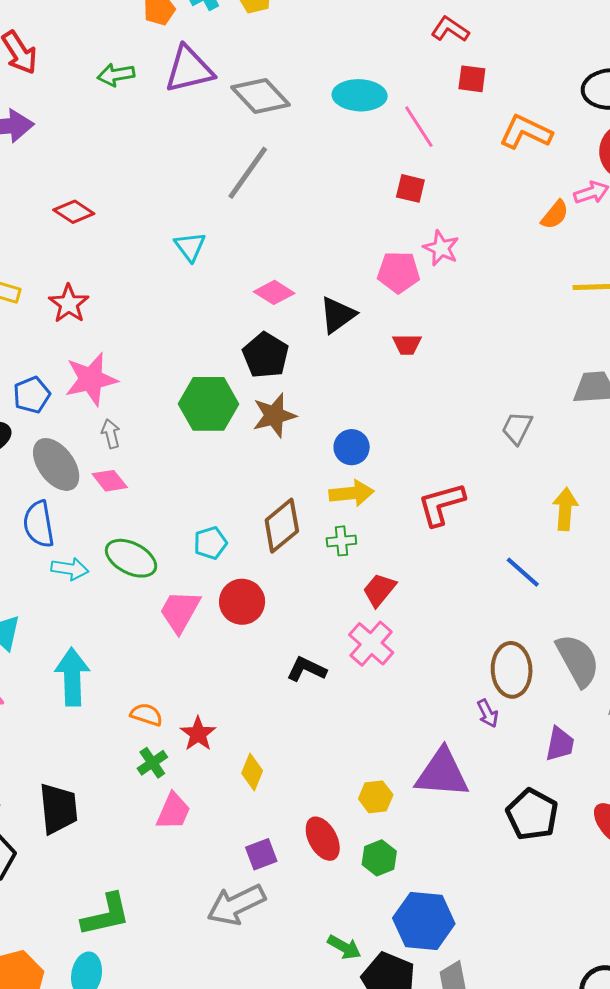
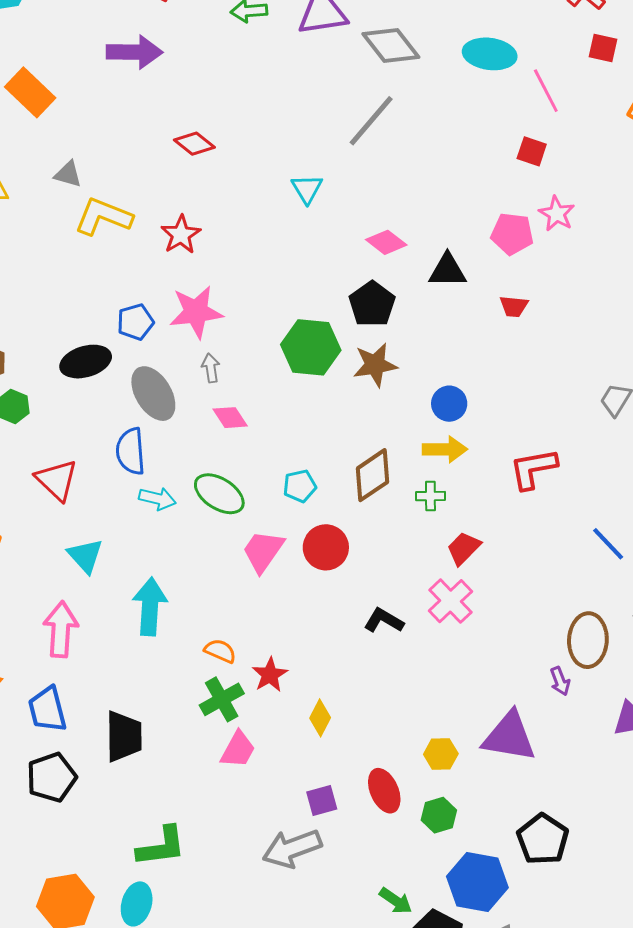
black triangle: (338, 315) -> (447, 271), turned 30
pink diamond: (110, 481) -> (230, 418), moved
green cross: (152, 763) -> (222, 699), size x1.4
black pentagon: (532, 814) -> (543, 839), moved

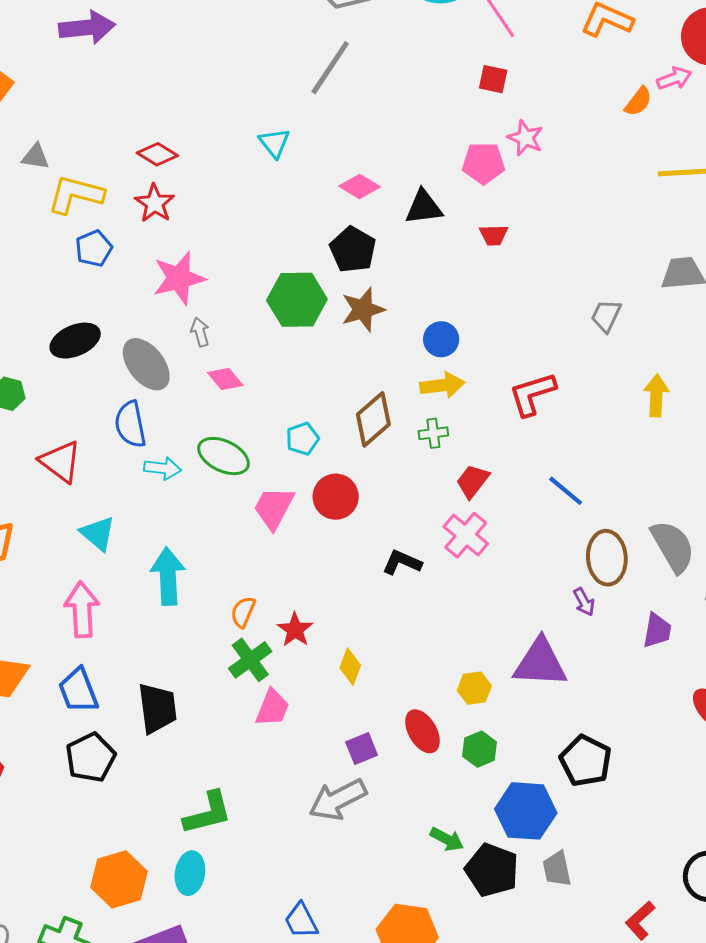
red diamond: (194, 144) -> (157, 154), moved
blue pentagon: (135, 322) -> (94, 248), moved
blue line: (608, 544) -> (566, 491), moved
orange semicircle: (220, 651) -> (243, 612), turned -84

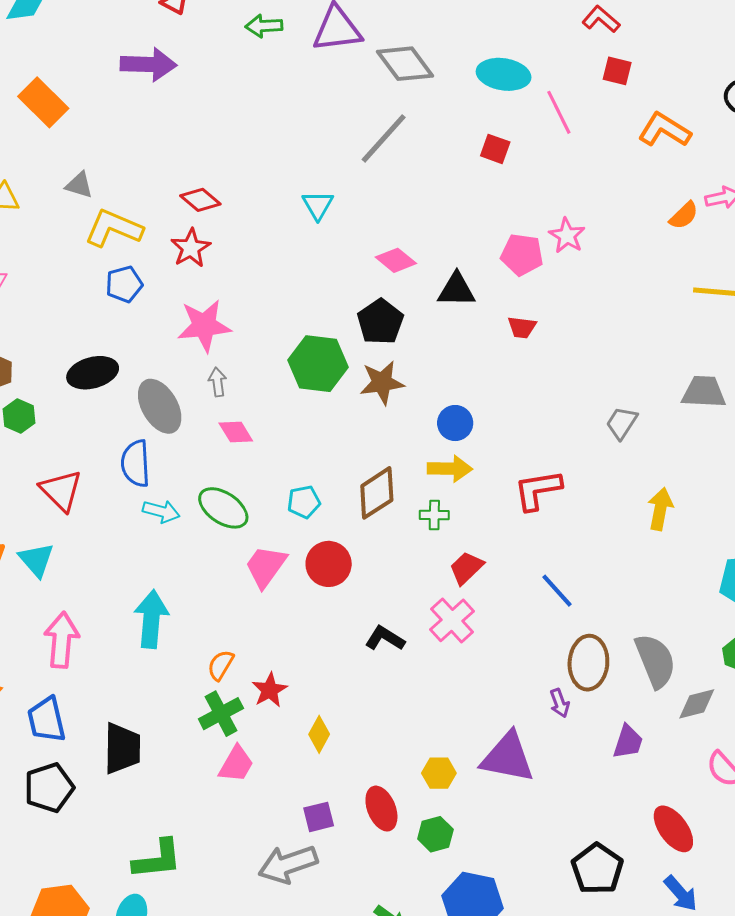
red square: (493, 79) -> (495, 149), moved
cyan triangle: (98, 533) -> (36, 560), moved
black pentagon: (586, 761) -> (597, 869), moved

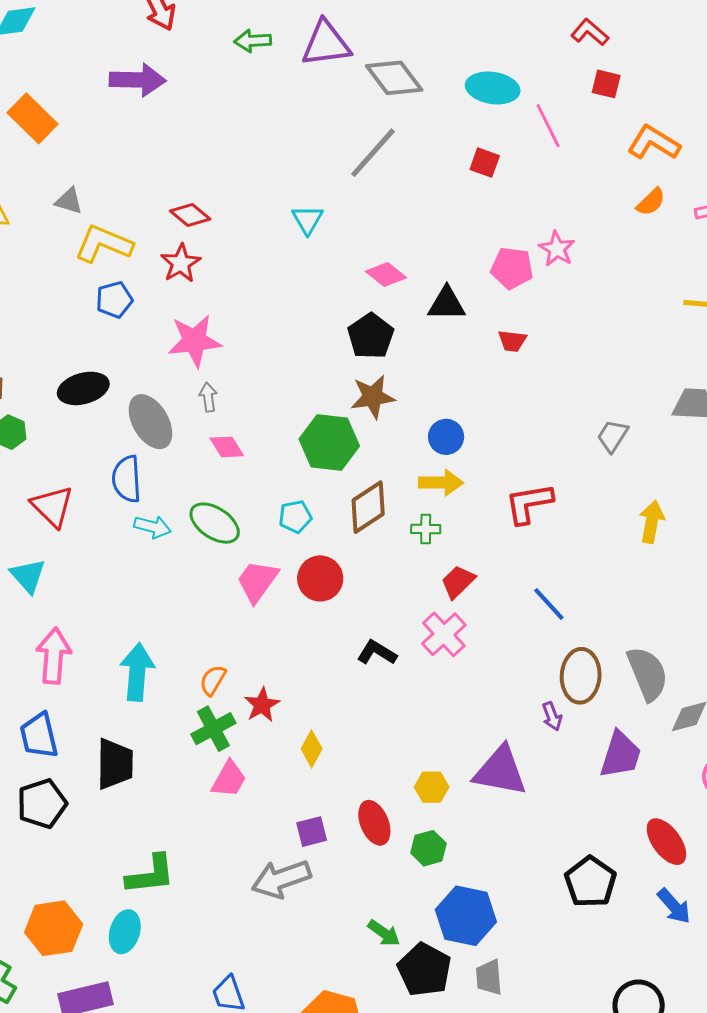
orange semicircle: (684, 215) -> (651, 202), moved
green hexagon: (318, 364) -> (329, 442), moved
cyan arrow: (151, 619) -> (137, 672), moved
purple trapezoid: (628, 742) -> (621, 755), size x1.4

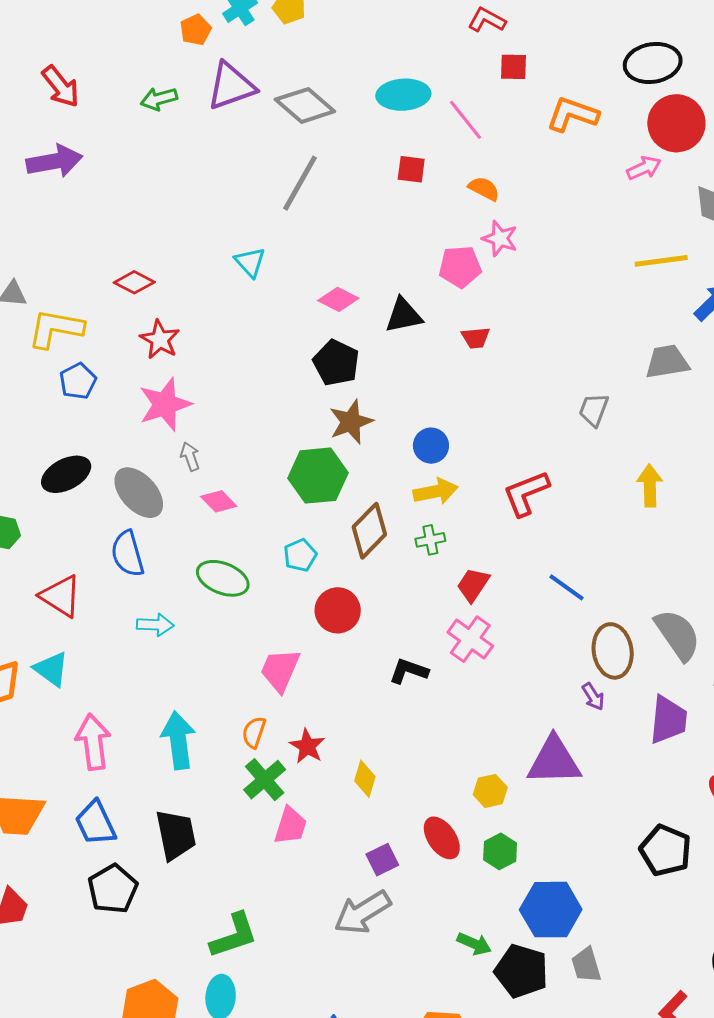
orange semicircle: (651, 202) -> (484, 189), moved, turned -96
red star: (181, 263) -> (160, 340), moved
cyan arrow: (153, 527) -> (155, 625), moved
pink trapezoid: (257, 581) -> (280, 670), moved

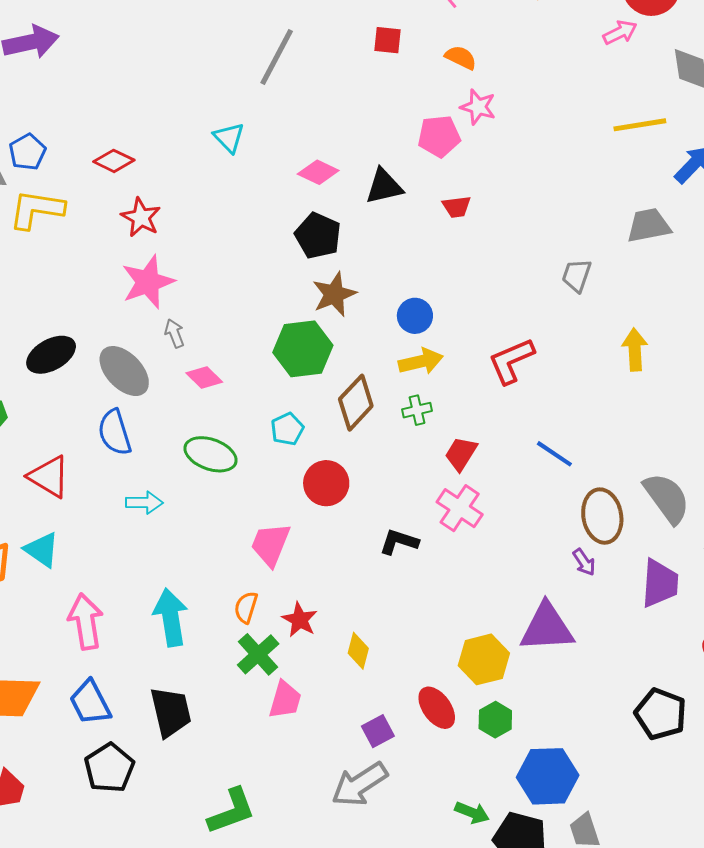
blue pentagon: (78, 381) -> (27, 152), moved
yellow hexagon: (490, 791) -> (484, 659), size x1.5

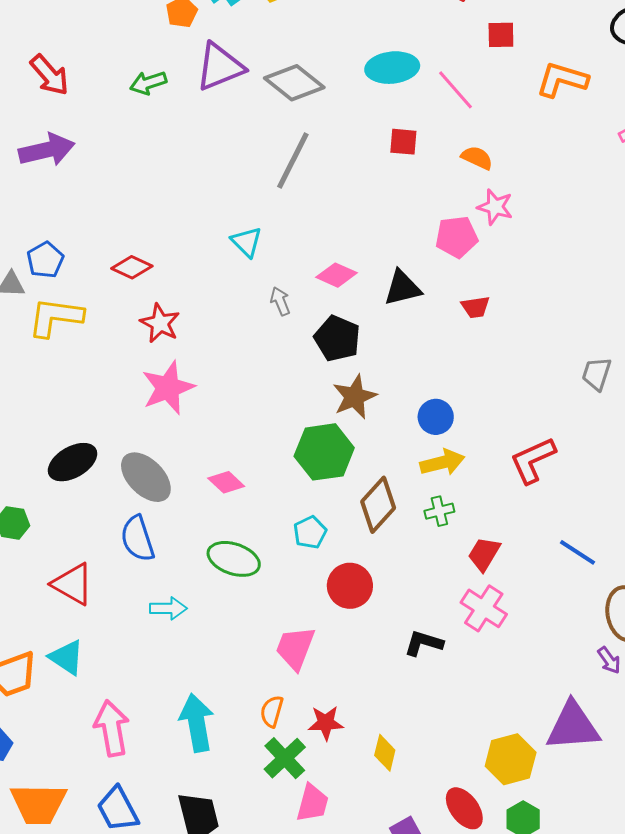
gray arrow: (174, 333) -> (280, 301), moved
red star: (300, 620) -> (326, 723), turned -30

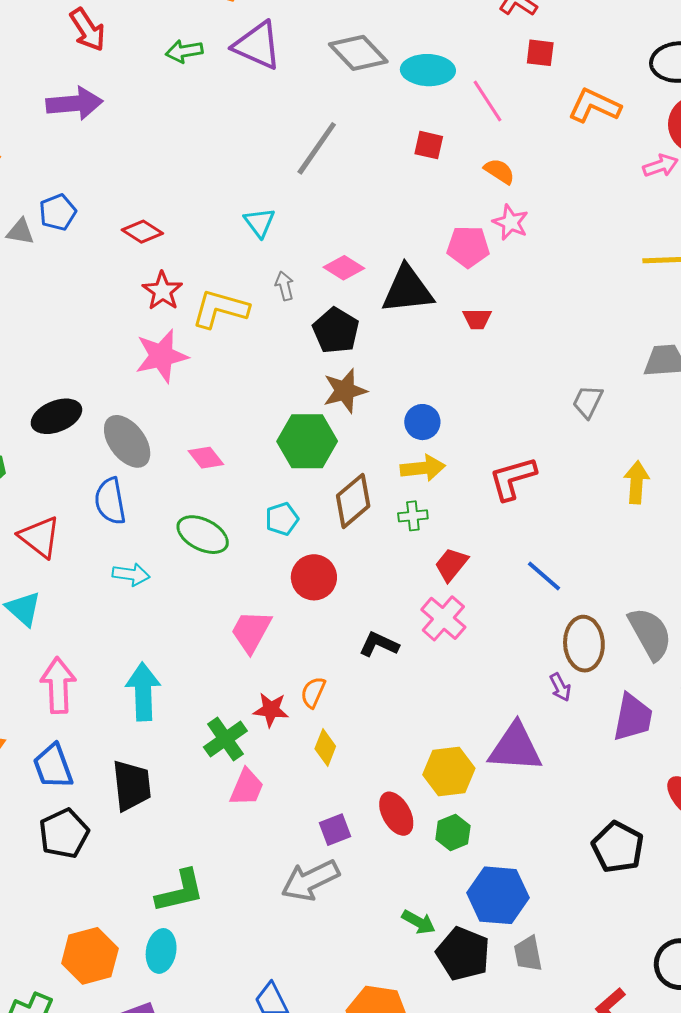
purple triangle: (220, 67) -> (257, 45), turned 38
gray diamond: (294, 83) -> (358, 53), moved
black triangle: (403, 288) -> (407, 290), size x1.4
yellow L-shape: (55, 317) -> (220, 309), moved
orange semicircle: (272, 711) -> (313, 692), moved

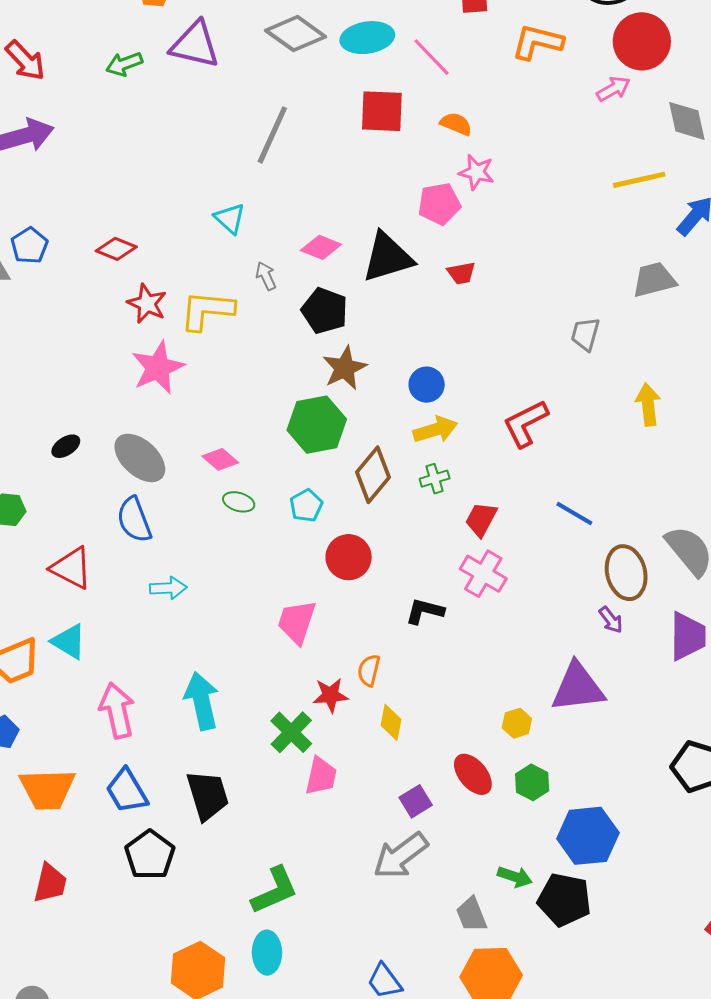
red square: (429, 145) -> (382, 111), size x1.6
black ellipse: (56, 416) -> (66, 446), size x0.6
green ellipse: (203, 535) -> (239, 502), moved, size x0.6
yellow hexagon: (449, 771) -> (517, 723), size x0.6
gray trapezoid: (528, 954) -> (472, 915), moved

